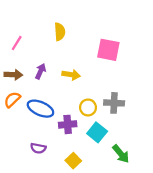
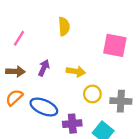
yellow circle: (88, 107) -> (92, 94), moved

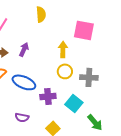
yellow arrow: (76, 71) -> (63, 49), moved, turned -98

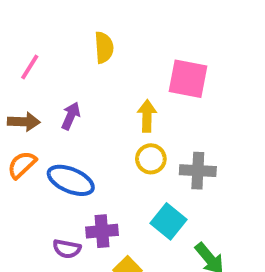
purple cross: (48, 96) -> (102, 231), moved

